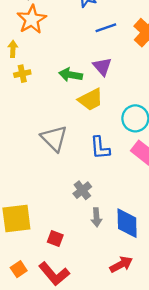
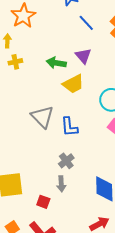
blue line: (106, 28) -> (86, 23), turned 66
blue L-shape: (100, 148) -> (69, 127), moved
gray arrow: (96, 217) -> (61, 184), moved

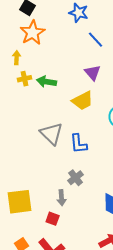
green arrow: (56, 63) -> (47, 82), moved
gray arrow: (61, 184) -> (62, 198), moved

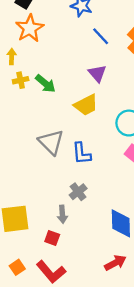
green arrow: (47, 82) -> (45, 84), turned -150

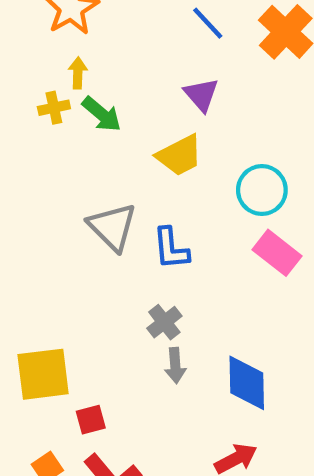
yellow arrow: (12, 57) -> (78, 73), moved
gray arrow: (62, 214) -> (175, 365), moved
red square: (52, 238) -> (91, 420), moved, turned -35

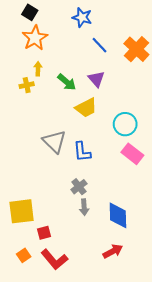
green arrow: (102, 114) -> (67, 82), moved

